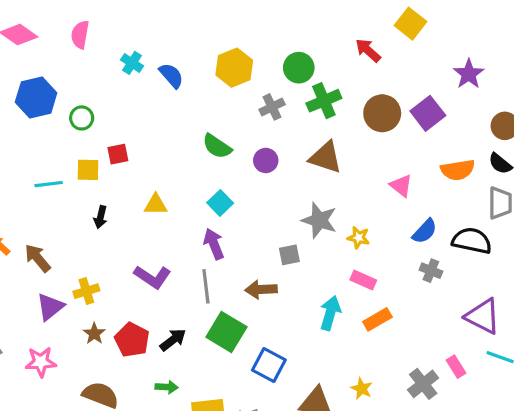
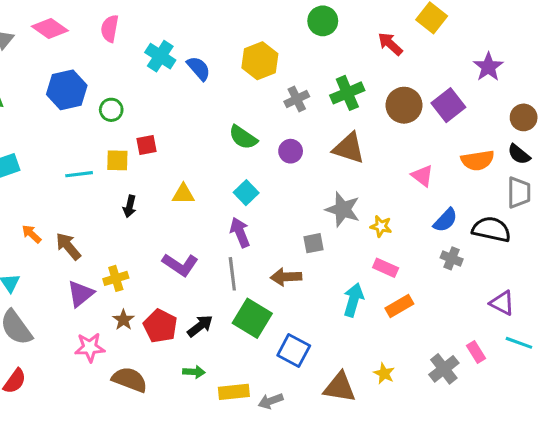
cyan cross: (132, 63) -> (160, 56), size x1.4
green circle: (299, 68) -> (323, 21), moved
purple triangle: (483, 316) -> (502, 303), size x0.7
pink star: (41, 362) -> (90, 347), moved

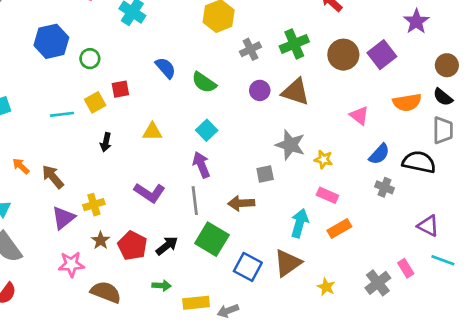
blue semicircle: (199, 68) -> (166, 68), moved
purple circle: (291, 151) -> (260, 90), moved
yellow square: (117, 160) -> (95, 102), turned -30
brown triangle: (340, 387) -> (288, 263), moved, turned -44

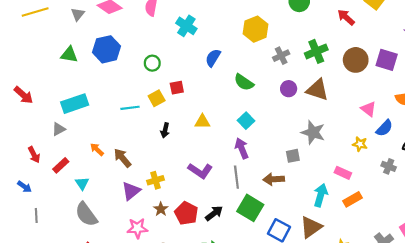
blue hexagon: (51, 41) -> (106, 49), moved
purple square: (382, 55) -> (387, 60), turned -35
blue semicircle: (166, 68) -> (213, 58), moved, turned -108
blue semicircle: (379, 154) -> (384, 128), moved
yellow star: (323, 159) -> (360, 144), moved

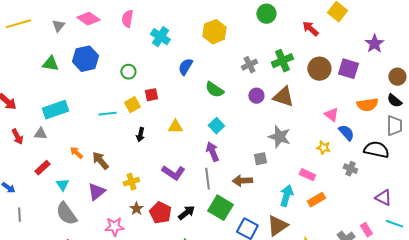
yellow hexagon: (256, 29) -> (214, 32), moved
blue semicircle: (384, 128) -> (346, 133), turned -84
gray triangle: (59, 129) -> (40, 134), turned 32
red arrow: (34, 155) -> (17, 137), moved
purple triangle: (131, 191) -> (96, 192), moved

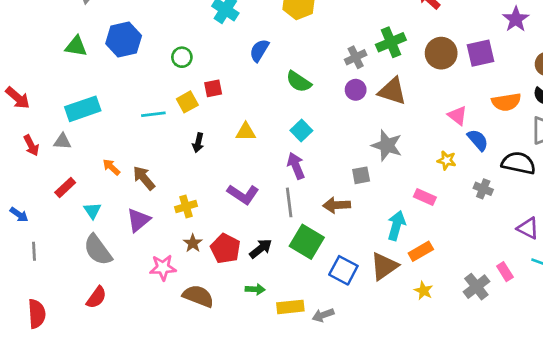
gray cross: (249, 65) -> (356, 57), moved
purple square: (348, 69) -> (481, 53), turned -30
orange rectangle: (316, 200) -> (421, 251), moved

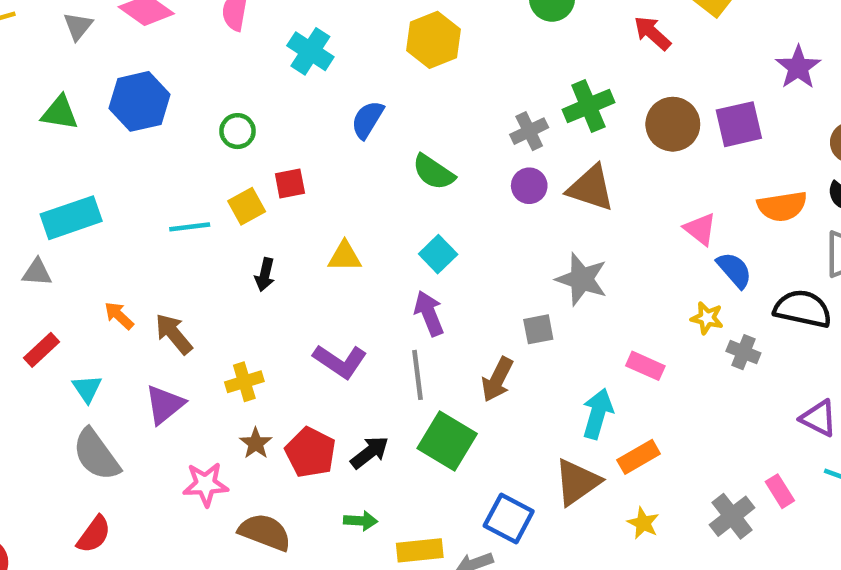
yellow star: (447, 160) -> (707, 318), moved
brown arrow: (337, 205) -> (497, 379), turned -60
blue square: (343, 270) -> (509, 518), moved

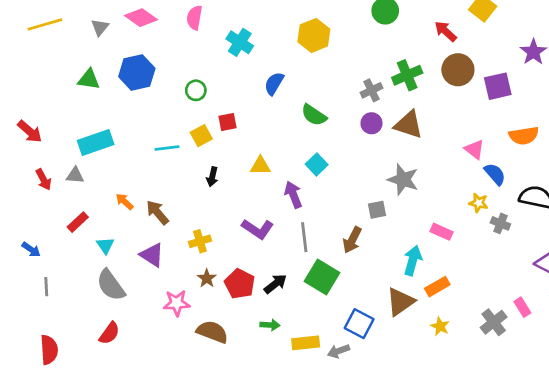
brown circle: (673, 124) -> (458, 70), moved
purple arrow: (429, 313) -> (293, 195), moved
purple triangle: (165, 405) -> (152, 255), turned -48

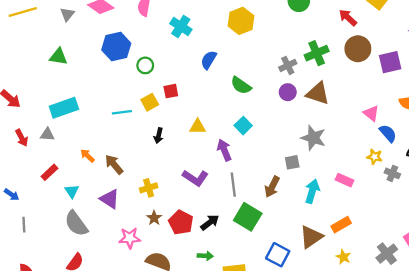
blue hexagon: (137, 73) -> (116, 47), moved
cyan arrow: (413, 260) -> (312, 191), moved

